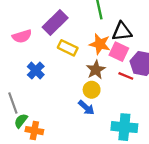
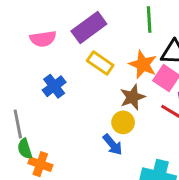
green semicircle: (21, 121) -> (25, 149), turned -64

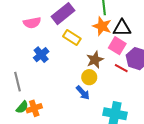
orange star: (143, 65) -> (102, 26), moved
green semicircle: (25, 149) -> (22, 107), moved, turned -120
orange cross: (40, 164) -> (34, 108), turned -35

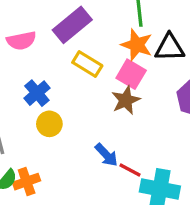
pink square: (117, 46) -> (131, 74), moved
red line: (121, 68) -> (130, 170), moved
yellow circle: (89, 77) -> (49, 124), moved

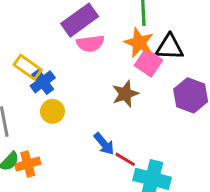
pink semicircle: (21, 41) -> (90, 43), moved
yellow rectangle: (87, 64) -> (28, 67), moved
pink square: (131, 74) -> (148, 63), moved

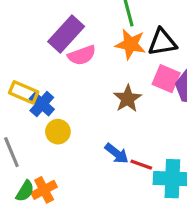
pink square: (148, 63) -> (166, 79), moved

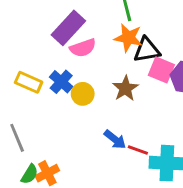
black triangle: (162, 42) -> (147, 50), moved
blue cross: (42, 104) -> (61, 82), moved
yellow circle: (58, 132) -> (83, 94), moved

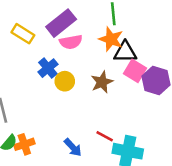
yellow rectangle: (29, 82) -> (23, 34), moved
blue arrow: (115, 139) -> (73, 147), moved

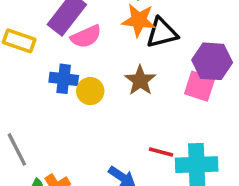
blue cross: (48, 68) -> (64, 79), turned -30
pink square: (135, 71) -> (200, 86), moved

